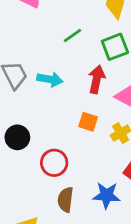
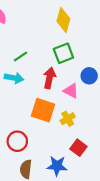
green line: (73, 36) -> (20, 56), moved
orange square: (88, 122) -> (43, 110), size x1.6

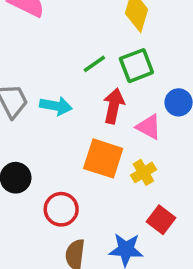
green line: (20, 56) -> (94, 64), moved

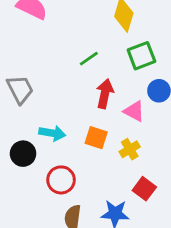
green square: (136, 66) -> (141, 56), moved
cyan arrow: (56, 106) -> (52, 133), moved
orange square: (103, 158) -> (96, 138), size x0.7

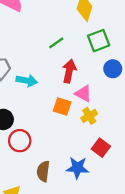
pink triangle: (134, 111) -> (83, 94), moved
cyan arrow: (52, 133) -> (27, 81), moved
red circle: (61, 180) -> (20, 141), moved

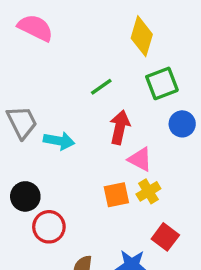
orange square: (62, 106) -> (116, 195), moved, turned -30

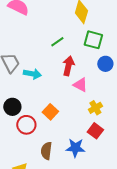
green square: (162, 83) -> (93, 40), turned 36
yellow cross: (148, 191) -> (95, 108), moved
orange square: (116, 195) -> (50, 112), moved, turned -35

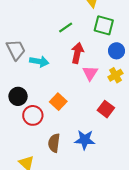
pink triangle: (80, 85) -> (90, 73), turned 35
yellow cross: (95, 108) -> (115, 75), moved
red square: (95, 131) -> (106, 109), moved

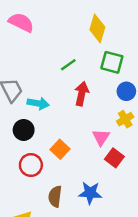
pink triangle: (90, 73) -> (101, 137), moved
black circle: (18, 96) -> (24, 130), moved

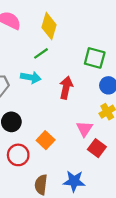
yellow diamond: (97, 28) -> (49, 26), moved
green line: (68, 65) -> (41, 53), moved
cyan arrow: (38, 103) -> (31, 77), moved

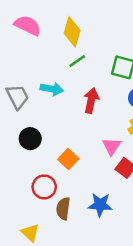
green line: (41, 53) -> (77, 61), moved
red circle: (18, 155) -> (44, 187), moved

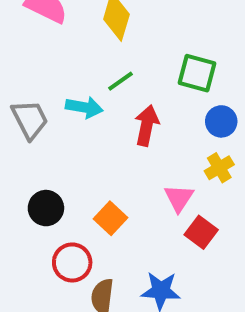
green line: (77, 61) -> (120, 81), moved
black circle: (30, 139) -> (46, 208), moved

